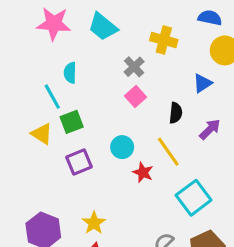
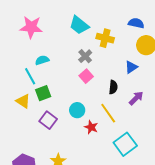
cyan trapezoid: (103, 27) -> (79, 25), moved
cyan semicircle: (70, 73) -> (42, 60), turned 72
purple square: (79, 162) -> (48, 120), turned -30

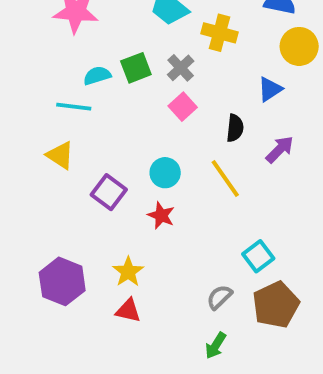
cyan line: (30, 76) -> (74, 107), turned -54
green square: (43, 93) -> (136, 68), moved
red star: (91, 127) -> (161, 215), moved
cyan square: (125, 144) -> (258, 256), moved, size x0.7

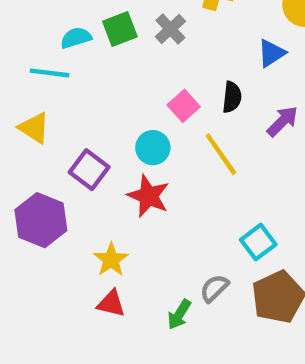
pink square: (183, 107) -> (184, 106), moved
red star: (161, 215) -> (148, 196), size x1.4
purple hexagon: (62, 281) -> (41, 220), moved
green arrow: (216, 346) -> (179, 315), moved

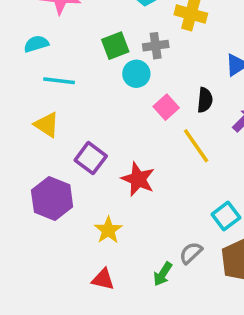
gray cross: (170, 29) -> (156, 46), turned 35
cyan semicircle: (76, 38) -> (36, 44), moved
cyan circle: (153, 148) -> (136, 74), moved
red triangle: (111, 304) -> (103, 279), moved

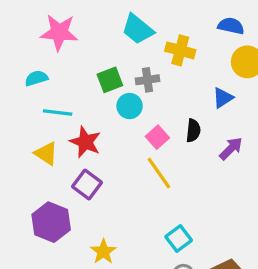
yellow line: (196, 146) -> (159, 173), moved
red star: (138, 179) -> (85, 142), moved
cyan square: (226, 216) -> (179, 238), moved

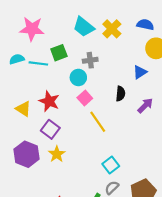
yellow cross: (180, 50) -> (112, 29), moved, turned 30
green square: (110, 80) -> (59, 53), moved
cyan line: (58, 113) -> (38, 63), moved
pink square: (157, 137) -> (85, 98), moved
yellow star: (103, 252) -> (57, 154), moved

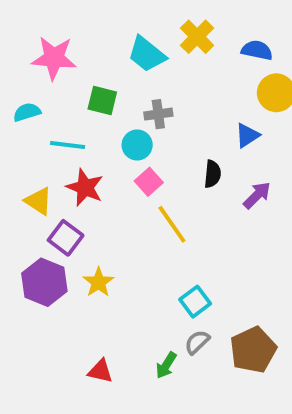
yellow cross: (112, 29) -> (197, 37), moved
green square: (59, 53) -> (102, 101), turned 35
cyan line: (38, 63) -> (68, 145), moved
purple square: (50, 129) -> (66, 238), moved

